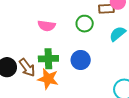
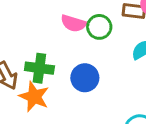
pink semicircle: (47, 26) -> (74, 23), moved

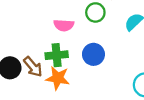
pink semicircle: (74, 23) -> (64, 25), moved

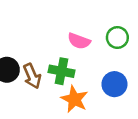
blue circle: (93, 54) -> (114, 84), moved
orange star: (58, 78) -> (74, 99), moved

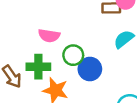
green circle: (117, 38) -> (73, 55), moved

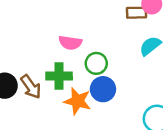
blue circle: (90, 69) -> (103, 89), moved

